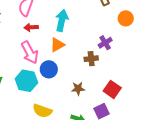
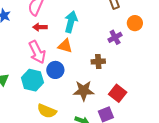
purple cross: (105, 43) -> (115, 37), moved
orange triangle: (57, 45) -> (65, 46), turned 42
brown star: (78, 89) -> (84, 91), size x1.5

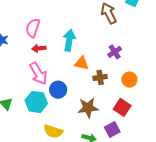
orange circle: (135, 23) -> (129, 80), moved
orange triangle: (65, 46) -> (82, 63), moved

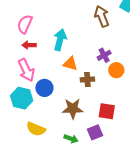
orange circle: (129, 80) -> (116, 70), moved
red square: (122, 107) -> (107, 111), turned -30

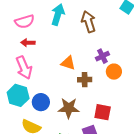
brown arrow: (102, 16) -> (89, 22), moved
pink semicircle: (25, 24) -> (25, 22), turned -132
cyan arrow: (60, 40) -> (58, 15), moved
blue circle: (44, 88) -> (41, 102), moved

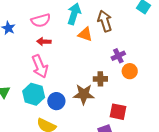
orange triangle: (68, 63) -> (85, 34), moved
brown star: (69, 108) -> (84, 94), moved

